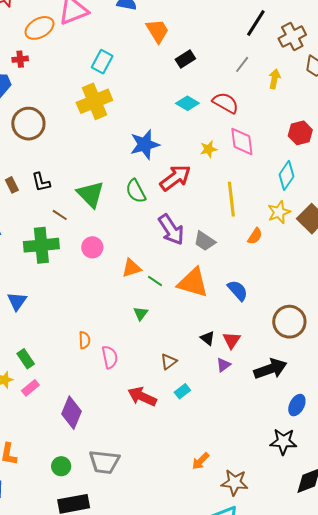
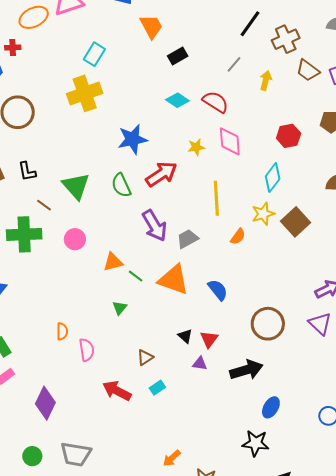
gray trapezoid: (205, 241) -> (187, 239), turned 115
purple triangle: (224, 365) -> (200, 364), turned 42

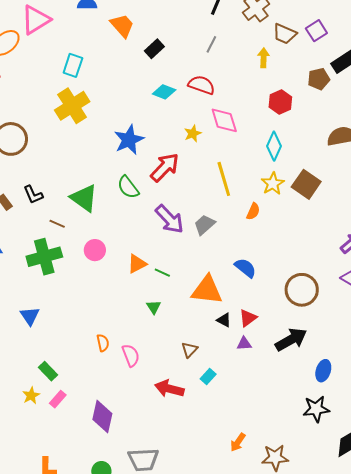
yellow arrow: (266, 80) -> (264, 58), moved
orange triangle: (174, 280) -> (207, 290), moved
red triangle: (209, 339) -> (248, 318), turned 30

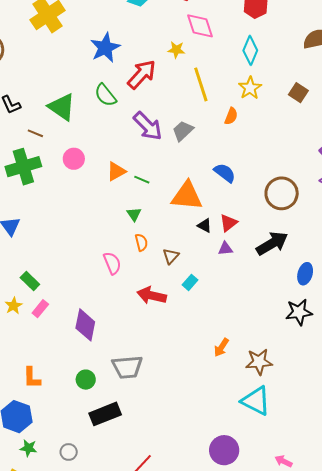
yellow star: (193, 134) -> (176, 50), moved, turned 30
brown square: (306, 184) -> (298, 93), moved, size x0.7
orange semicircle: (103, 343) -> (141, 242), moved

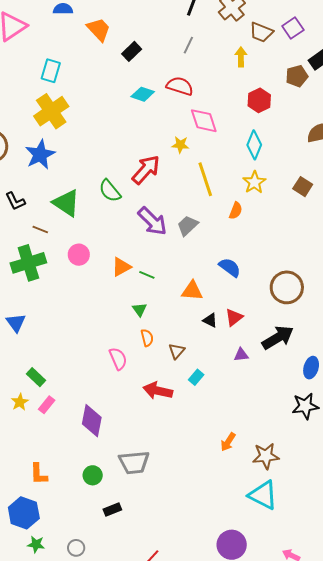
blue star: (105, 48) -> (40, 155), moved
orange triangle: (187, 196) -> (192, 291), size x0.7
purple triangle: (225, 249) -> (241, 355), moved
black rectangle: (105, 414) -> (112, 510), size x0.6

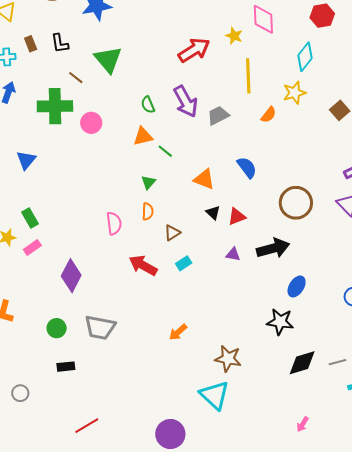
green semicircle: (110, 191) -> (148, 105), moved, size x0.7
pink circle: (79, 255) -> (91, 123), moved
orange arrow: (228, 442) -> (178, 332), moved

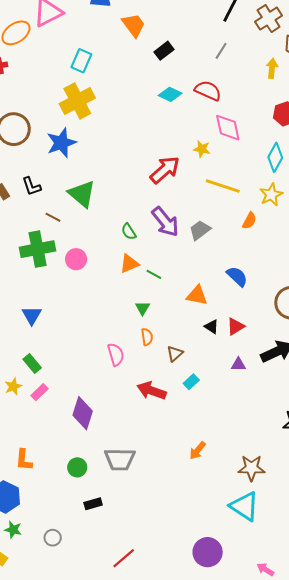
yellow line: (248, 76) -> (223, 186), turned -60
blue triangle: (26, 160) -> (32, 315), moved

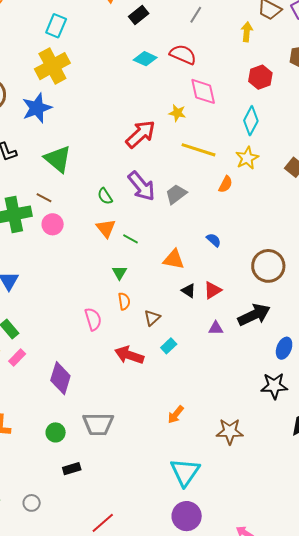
brown line: (53, 217) -> (44, 198), moved
orange triangle: (129, 264) -> (106, 228), turned -45
blue semicircle: (237, 276) -> (214, 240), size x0.7
cyan triangle: (244, 506) -> (185, 472), moved, turned 32

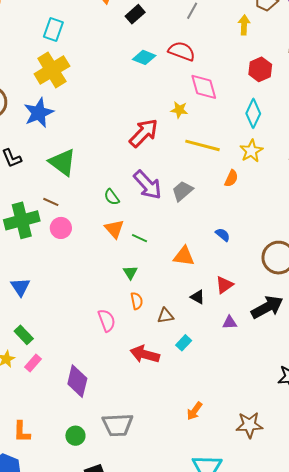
black triangle: (189, 291) -> (198, 297), moved
brown triangle: (152, 318) -> (165, 316), turned 36

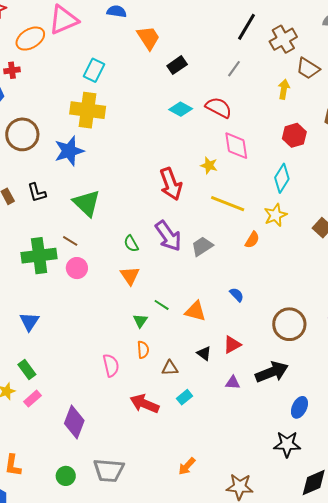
yellow cross: (52, 70) -> (88, 110), turned 32
red arrow: (144, 133) -> (171, 184), turned 108
green line: (140, 238) -> (162, 305), moved

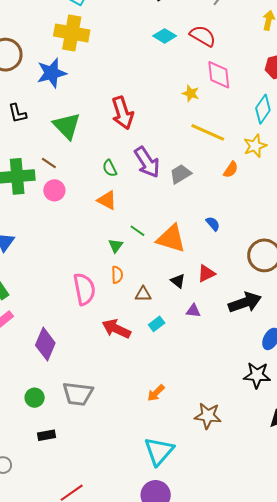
red arrow: (171, 184) -> (123, 113), moved
orange triangle: (130, 276) -> (107, 200), turned -30
orange triangle: (195, 311) -> (171, 239), size x1.4
pink semicircle: (111, 365) -> (84, 289), size x1.4
purple triangle: (233, 383) -> (193, 311), moved

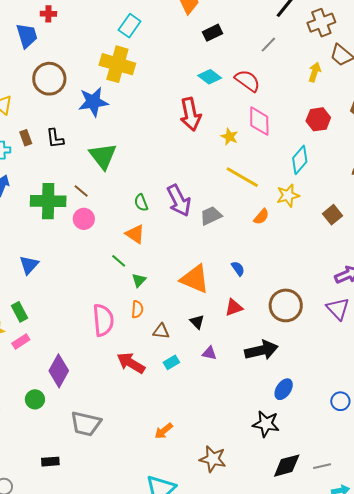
red arrow: (123, 113) -> (190, 114), moved
green line: (137, 231) -> (119, 261), moved
red triangle: (206, 273) -> (234, 307), moved
green circle: (35, 398) -> (35, 399), moved

